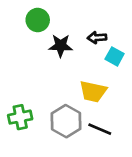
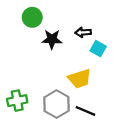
yellow trapezoid: (93, 91) -> (80, 79), turned -30

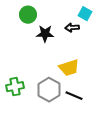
cyan square: (98, 49) -> (85, 14), moved

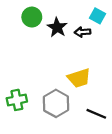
black star: (45, 34) -> (57, 27), moved, turned 30
black line: (74, 96) -> (96, 114), moved

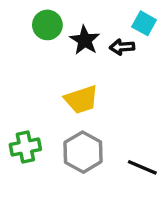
yellow trapezoid: (79, 78) -> (81, 100), moved

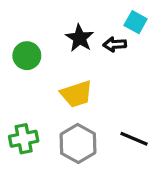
green circle: (47, 25) -> (27, 56), moved
black line: (142, 167) -> (134, 139), moved

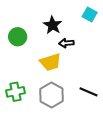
black arrow: (115, 44) -> (66, 43), moved

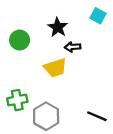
black line: (89, 92) -> (97, 116), moved
gray hexagon: (52, 95) -> (46, 116), moved

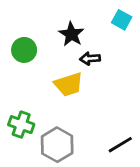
green cross: (17, 100) -> (21, 125), turned 30
black line: (97, 116) -> (120, 145), turned -54

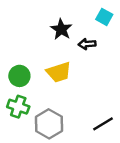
green circle: (24, 50) -> (19, 76), moved
black arrow: (90, 59) -> (87, 44), moved

